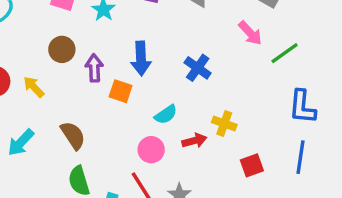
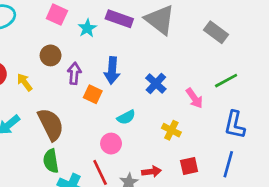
pink arrow: (250, 33) -> (194, 98), moved
brown semicircle: (73, 135) -> (51, 124), size x1.4
red arrow: (194, 141) -> (151, 172), moved

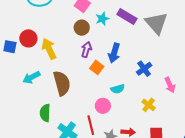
brown circle: (51, 55) -> (82, 28), moved
yellow arrow: (25, 82) -> (49, 49), size x1.5
green semicircle: (51, 161) -> (45, 113), moved

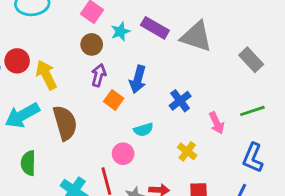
gray triangle: (156, 23) -> (196, 36), turned -30
cyan arrow: (31, 77) -> (22, 115), size x1.4
green semicircle: (45, 113) -> (28, 163), moved

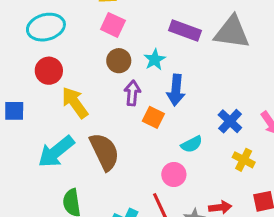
cyan star: (120, 31) -> (155, 60), moved
red circle: (17, 61) -> (49, 71), moved
blue cross: (180, 101) -> (230, 121), moved

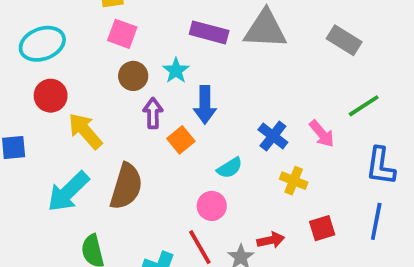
orange square: (153, 117) -> (181, 140), turned 30
brown semicircle: (104, 152) -> (126, 186), turned 48

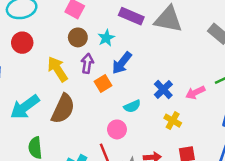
blue arrow: (205, 105) -> (122, 63), turned 30
yellow arrow: (85, 131) -> (58, 69), moved
pink arrow: (322, 134) -> (195, 93), turned 96

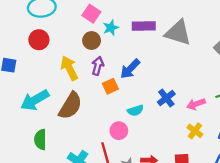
purple rectangle: (131, 16) -> (144, 26), turned -30
cyan star: (106, 38) -> (111, 28), moved
yellow cross: (173, 121) -> (195, 131), moved

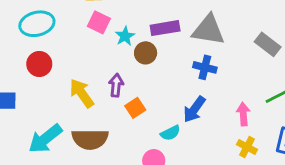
brown circle: (92, 41) -> (146, 53), moved
blue arrow: (130, 69) -> (194, 109), moved
blue cross: (166, 98) -> (205, 67), moved, turned -30
pink arrow: (196, 104) -> (243, 114), turned 114
brown semicircle: (70, 106) -> (90, 139), turned 68

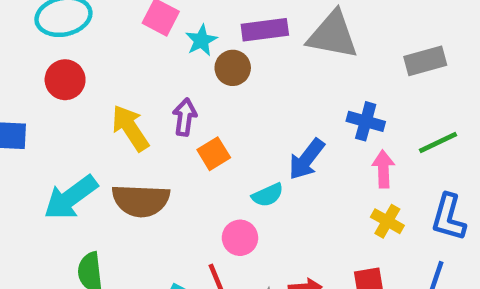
gray rectangle: (268, 44) -> (425, 61), turned -55
blue cross: (205, 67) -> (366, 121), moved

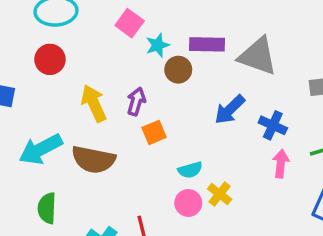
blue arrow: (306, 159) -> (230, 110), moved
yellow cross: (387, 221) -> (220, 194), moved
pink circle: (240, 238) -> (188, 203), moved

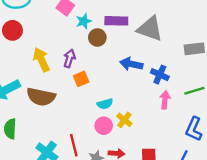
blue arrow: (230, 110) -> (131, 64), turned 55

